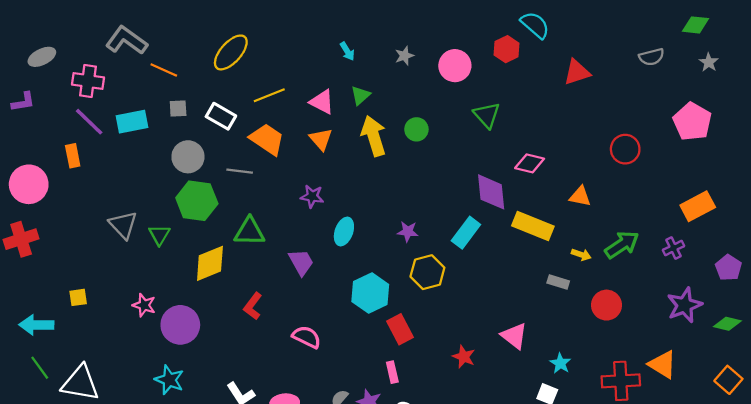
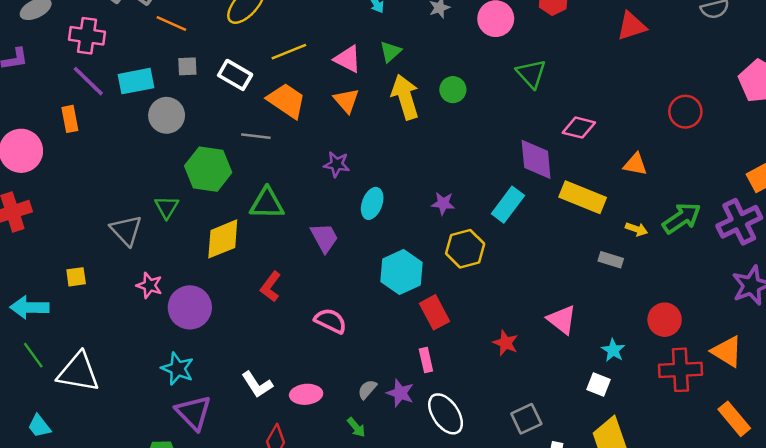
gray circle: (188, 157) -> (167, 115), moved
gray triangle: (123, 225) -> (126, 230), moved
purple cross: (674, 248) -> (739, 222), size x1.8
red circle: (607, 305) -> (665, 320), moved

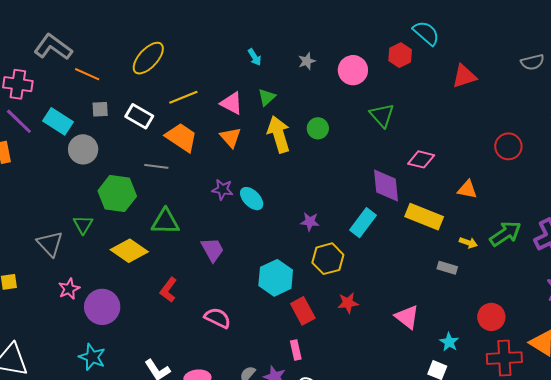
cyan rectangle: (136, 81) -> (58, 121), turned 44
cyan ellipse: (372, 203) -> (252, 199), moved, turned -65
yellow diamond: (223, 239) -> (129, 251), turned 57
pink star: (149, 285) -> (69, 289), turned 30
red star: (506, 343) -> (348, 303), moved, turned -30

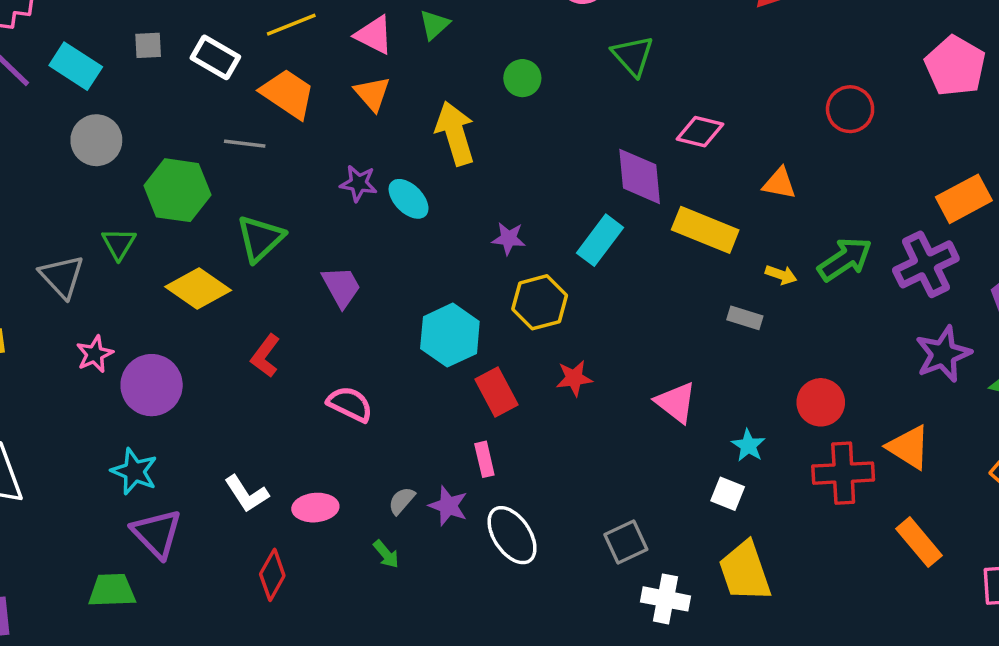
yellow arrow: (279, 134) -> (455, 133), moved
gray circle: (83, 149) -> (96, 140), moved
green triangle: (165, 222) -> (260, 239), turned -44

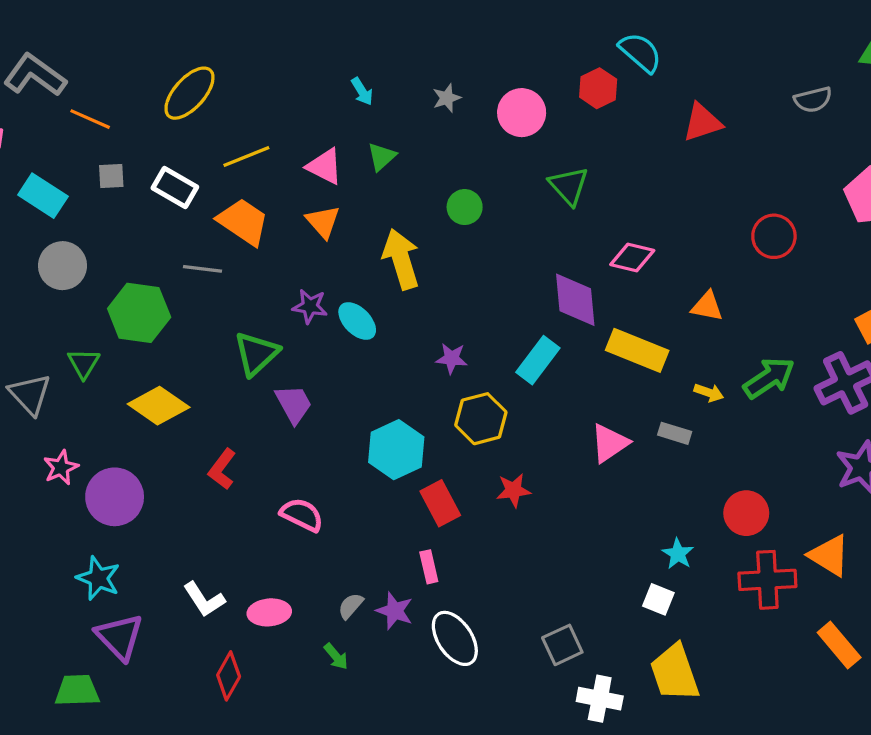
green triangle: (260, 239) -> (256, 354), moved
pink triangle: (676, 402) -> (610, 443), moved, turned 48

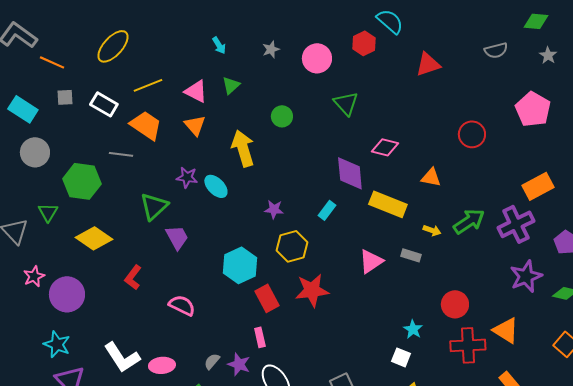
cyan rectangle: (538, 360) -> (327, 210), size x0.7
red star: (513, 490) -> (312, 290), size x1.6
white L-shape: (204, 599) -> (122, 357), size x1.4

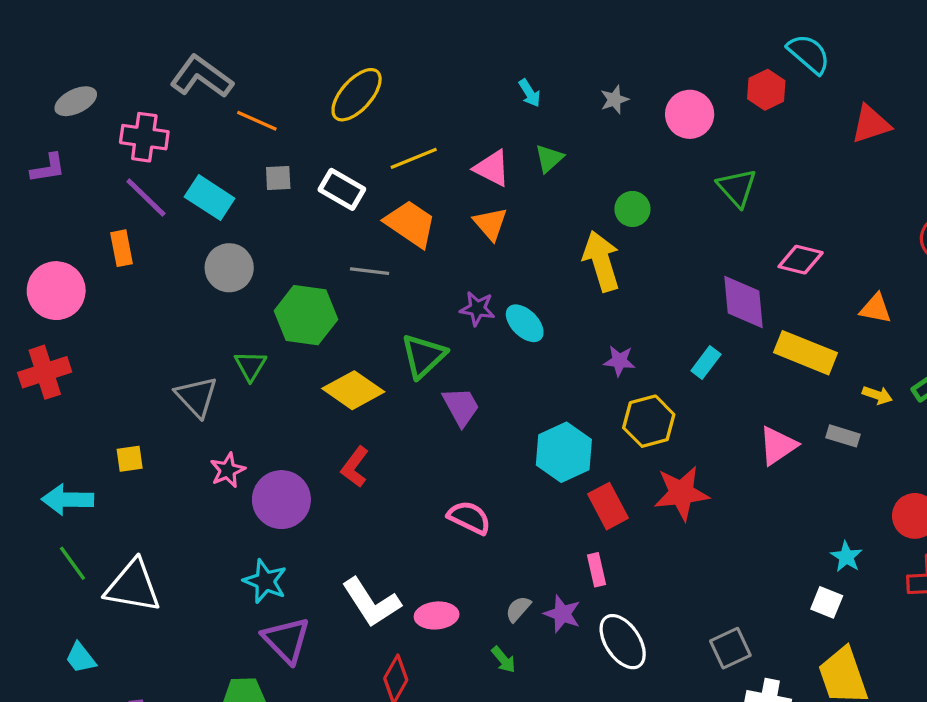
yellow arrow: (243, 148) -> (601, 261), moved
yellow diamond: (94, 238) -> (353, 390), moved
red L-shape: (133, 277) -> (355, 467), moved

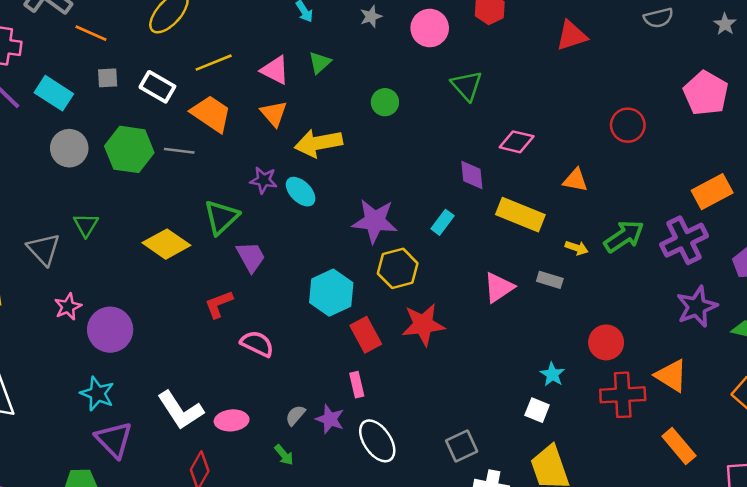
yellow arrow: (601, 261) -> (318, 143), moved, turned -84
purple diamond: (743, 302) -> (472, 175), size x0.7
green hexagon: (306, 315) -> (129, 149), moved
purple star: (619, 361) -> (375, 221), size x1.8
red L-shape: (355, 467) -> (219, 304), moved, turned 32

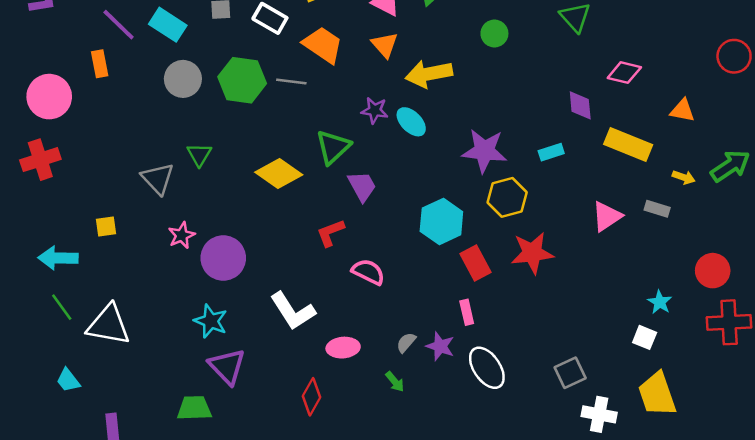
cyan rectangle: (442, 222) -> (551, 152), turned 35
white L-shape: (180, 410) -> (293, 311), moved

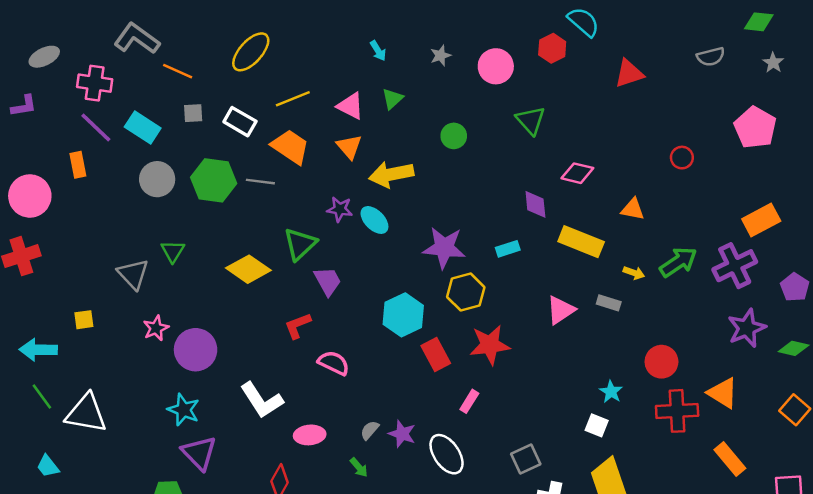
red circle: (734, 56) -> (682, 158), size x0.7
pink rectangle: (467, 312) -> (469, 401), moved, turned 45

